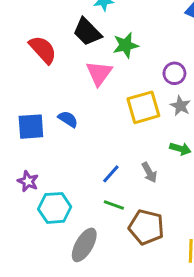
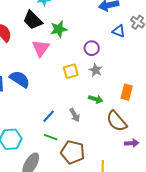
yellow square: (143, 107) -> (71, 71), size x0.7
blue semicircle: (68, 119) -> (20, 79), size x1.5

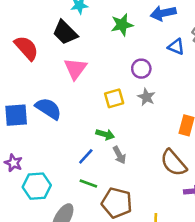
green star: (59, 29) -> (122, 25), moved
green arrow: (96, 99) -> (105, 134), moved

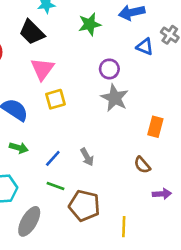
gray star: (146, 97) -> (115, 98), size x1.5
yellow square: (114, 98) -> (55, 99), moved
green arrow: (105, 134) -> (19, 148), moved
brown semicircle: (174, 163) -> (142, 165), size x0.6

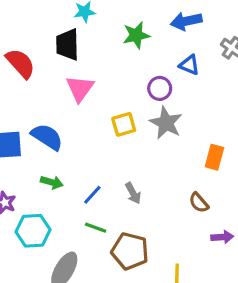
black trapezoid: (32, 32) -> (67, 45), turned 44
blue triangle: (145, 47) -> (189, 65), moved
yellow square: (55, 99) -> (124, 124), moved

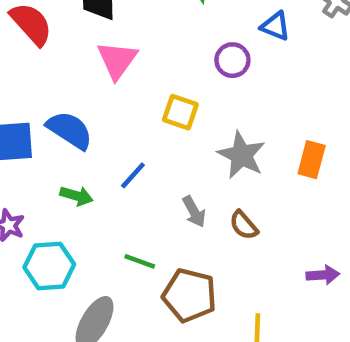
gray star: (166, 123) -> (241, 155), moved
yellow square: (124, 124) -> (180, 112), turned 35
blue line: (92, 195) -> (133, 175), moved
brown semicircle: (199, 203) -> (244, 225), moved

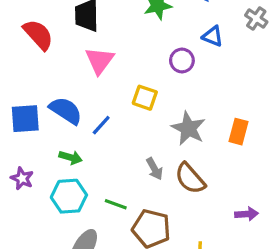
blue line: (133, 175) -> (101, 125), moved
brown semicircle: (244, 225) -> (190, 178), size x1.5
cyan hexagon: (49, 266) -> (69, 196), moved

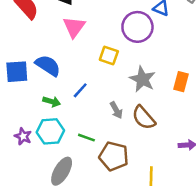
purple circle: (182, 61) -> (137, 27), size x1.6
blue line: (101, 125) -> (80, 90), moved
purple star: (22, 178) -> (23, 136), moved

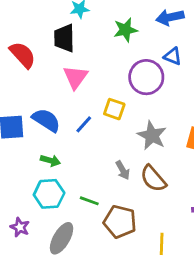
blue line: (80, 90) -> (84, 124), moved
purple star: (23, 136) -> (20, 227), moved

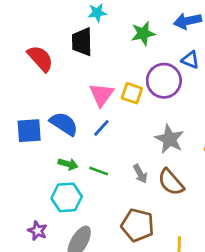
pink triangle: (75, 77) -> (101, 95), moved
yellow square: (114, 109) -> (132, 93), moved
green line: (89, 201) -> (99, 171), moved

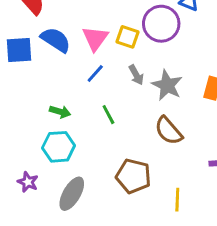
blue semicircle: (64, 124) -> (56, 40), moved
blue square: (29, 131) -> (19, 50), moved
green line: (99, 171) -> (108, 115), moved, turned 42
gray arrow: (140, 174) -> (136, 75), moved

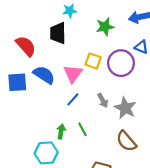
yellow square: (127, 37) -> (93, 61), moved
green arrow: (60, 112) -> (61, 132), moved, turned -96

